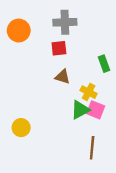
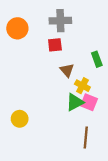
brown triangle: (63, 77) -> (67, 70), moved, turned 32

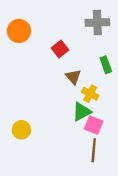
gray cross: (60, 21) -> (97, 23), moved
red square: (55, 45) -> (60, 49), turned -32
pink square: (89, 102) -> (94, 125), moved

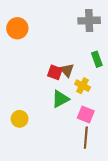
red square: (60, 49) -> (55, 72), moved, turned -32
green triangle: (82, 112) -> (60, 99), moved

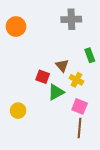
gray cross: (89, 21) -> (71, 19), moved
red square: (55, 72) -> (43, 77), moved

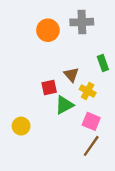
orange circle: (16, 27) -> (48, 30), moved
red square: (43, 77) -> (49, 87), turned -32
brown line: (80, 128) -> (91, 146), turned 30

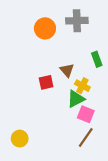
green triangle: (64, 105) -> (76, 99), moved
yellow circle: (21, 126) -> (20, 139), moved

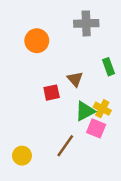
orange circle: (45, 28) -> (37, 41), moved
yellow cross: (82, 86) -> (102, 109), moved
brown line: (86, 137) -> (65, 146), moved

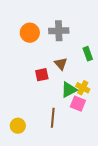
gray cross: (86, 23) -> (59, 31), moved
brown line: (65, 146) -> (53, 118), turned -30

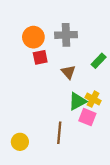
green rectangle: (88, 54) -> (99, 61), turned 64
red square: (42, 75) -> (40, 57), moved

